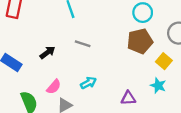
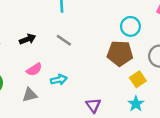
cyan star: (158, 85) -> (136, 104), moved
pink semicircle: (54, 87) -> (34, 69), moved
purple triangle: (128, 98) -> (93, 105), turned 42

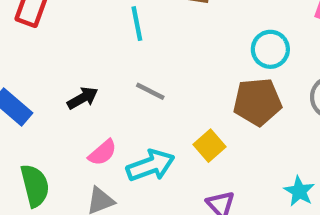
yellow square: (138, 79) -> (209, 146), moved
cyan arrow: (59, 80) -> (151, 166), size x1.5

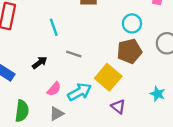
cyan line: (137, 24) -> (54, 27), moved
yellow square: (209, 146) -> (108, 77), size x1.6
green semicircle: (35, 186) -> (22, 111), turned 30

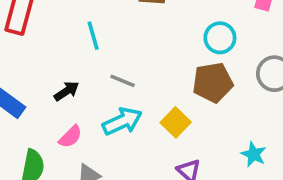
yellow square: (108, 77) -> (176, 122), size x0.7
pink semicircle: (54, 89) -> (70, 137), moved
cyan arrow: (80, 92) -> (122, 121), moved

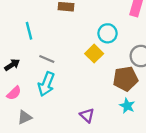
brown pentagon: (213, 82) -> (125, 79), moved
cyan arrow: (122, 121) -> (46, 84), turned 135
yellow square: (176, 122) -> (94, 54), moved

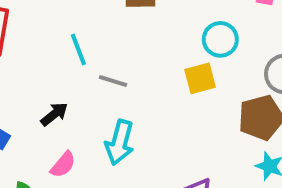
yellow square: (94, 54) -> (200, 78), turned 36
gray line: (47, 59) -> (113, 81), moved

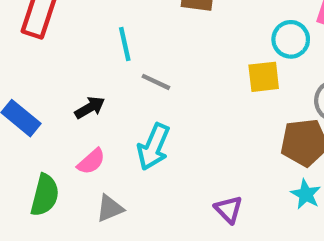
cyan circle: (220, 39) -> (291, 39), moved
yellow square: (200, 78) -> (264, 77), moved

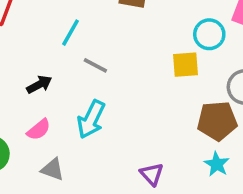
cyan line: (125, 44) -> (71, 33), turned 40
gray triangle: (110, 208) -> (53, 169), turned 40

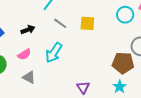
yellow square: (185, 65) -> (87, 23), moved

